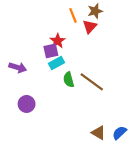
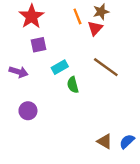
red star: (58, 41) -> (31, 16), moved, size x1.5
purple square: (51, 51) -> (39, 45), moved
brown line: (92, 82) -> (106, 67), moved

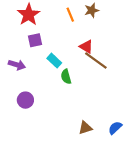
red triangle: (95, 28) -> (86, 47), moved, turned -40
cyan rectangle: (60, 67) -> (54, 61), turned 72
brown triangle: (105, 141) -> (85, 128), moved, turned -48

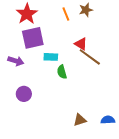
purple square: (35, 40) -> (33, 38), size x1.6
cyan rectangle: (54, 61) -> (51, 57), turned -40
blue semicircle: (115, 128) -> (108, 120), turned 40

